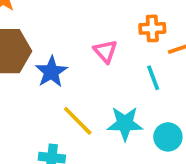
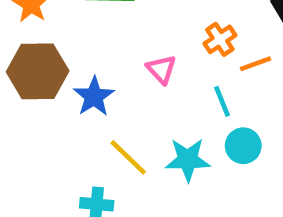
orange cross: (152, 28) -> (220, 39), turned -30
cyan circle: (168, 137) -> (243, 146), moved

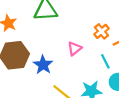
pink triangle: (161, 69) -> (74, 49), turned 40

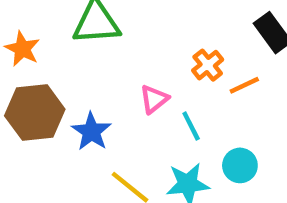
cyan line: (105, 61) -> (191, 126), moved

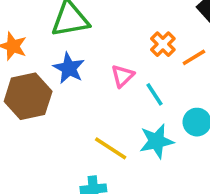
blue star: (91, 132) -> (69, 68), moved

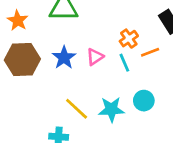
blue star: (69, 68) -> (64, 58), moved
cyan line: (155, 94) -> (124, 63), moved

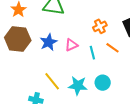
orange cross: (129, 39) -> (100, 26), moved
orange line: (150, 52) -> (113, 48), turned 48

